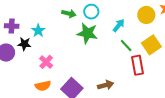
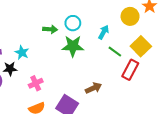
pink cross: (46, 62) -> (36, 83), turned 32
red rectangle: (138, 65) -> (130, 70), turned 48
brown arrow: (106, 85) -> (93, 88), moved

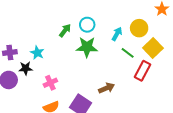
yellow circle: (130, 16) -> (139, 28), moved
green arrow: (50, 29) -> (65, 30), turned -56

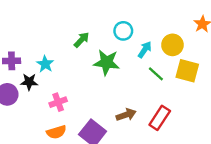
cyan circle: (87, 25) -> (123, 31), moved
yellow square: (153, 48) -> (187, 71), turned -36
red rectangle: (142, 71) -> (160, 118), moved

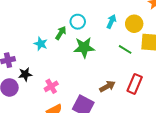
cyan circle: (123, 31) -> (78, 22), moved
cyan arrow: (145, 50) -> (111, 21), moved
cyan star: (45, 64) -> (41, 44), moved

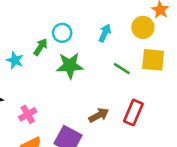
yellow circle: (134, 24) -> (143, 27), moved

